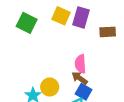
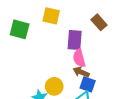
purple rectangle: (81, 17) -> (75, 40), moved
brown rectangle: (108, 32) -> (99, 22), turned 63

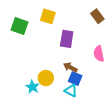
brown rectangle: (99, 22) -> (97, 16), moved
pink semicircle: (79, 58) -> (99, 54), moved

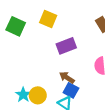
purple rectangle: (67, 39) -> (66, 46), turned 54
yellow circle: (46, 78) -> (38, 95), moved

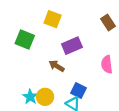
green square: (16, 26) -> (25, 39), moved
brown arrow: (67, 78) -> (57, 66), moved

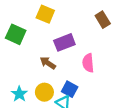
pink semicircle: (107, 64) -> (88, 63), moved
yellow circle: (45, 97) -> (44, 92), moved

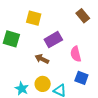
blue square: (70, 89) -> (81, 78), moved

